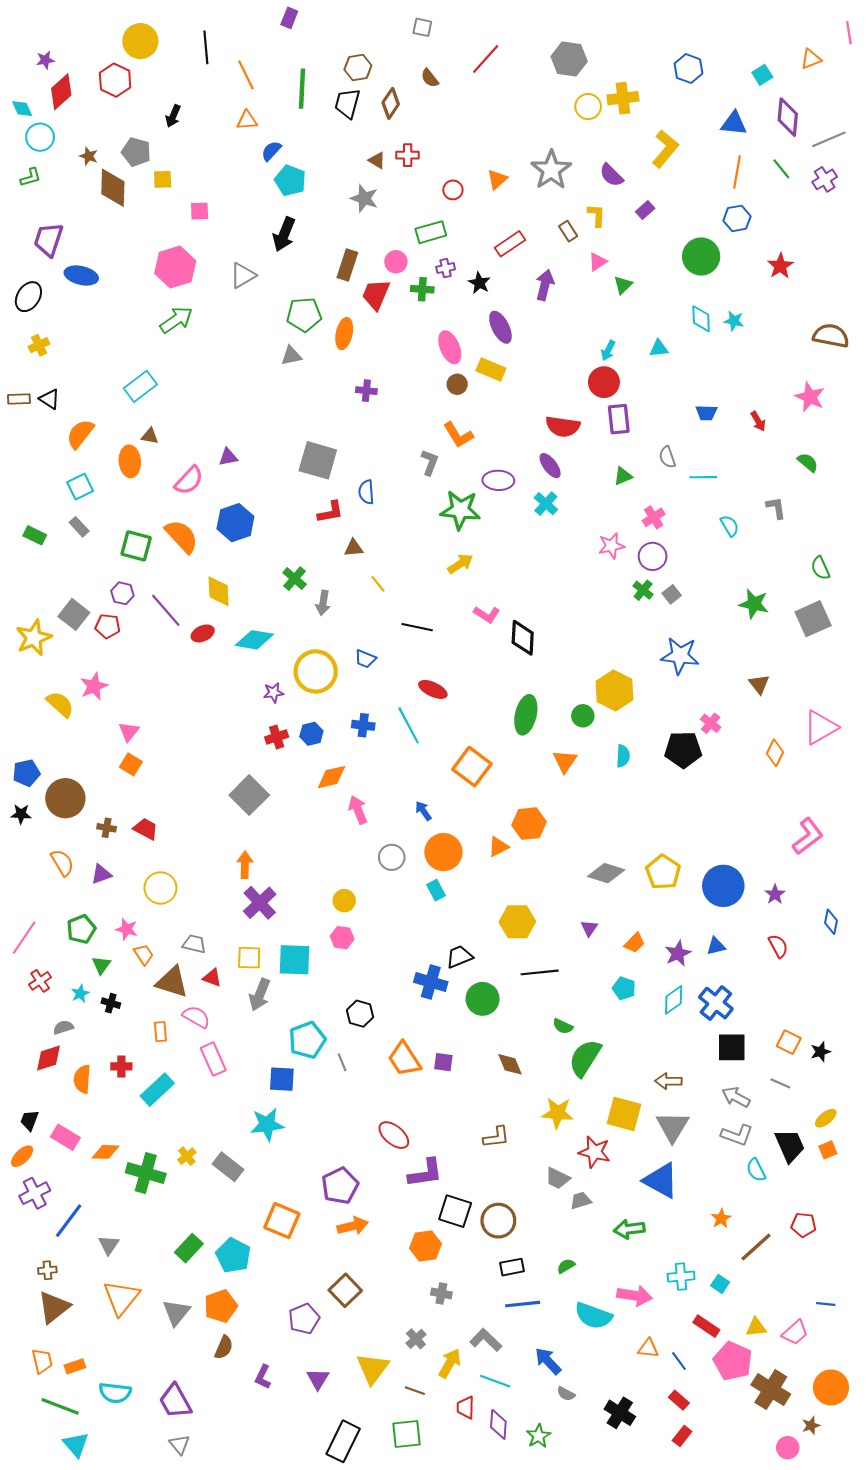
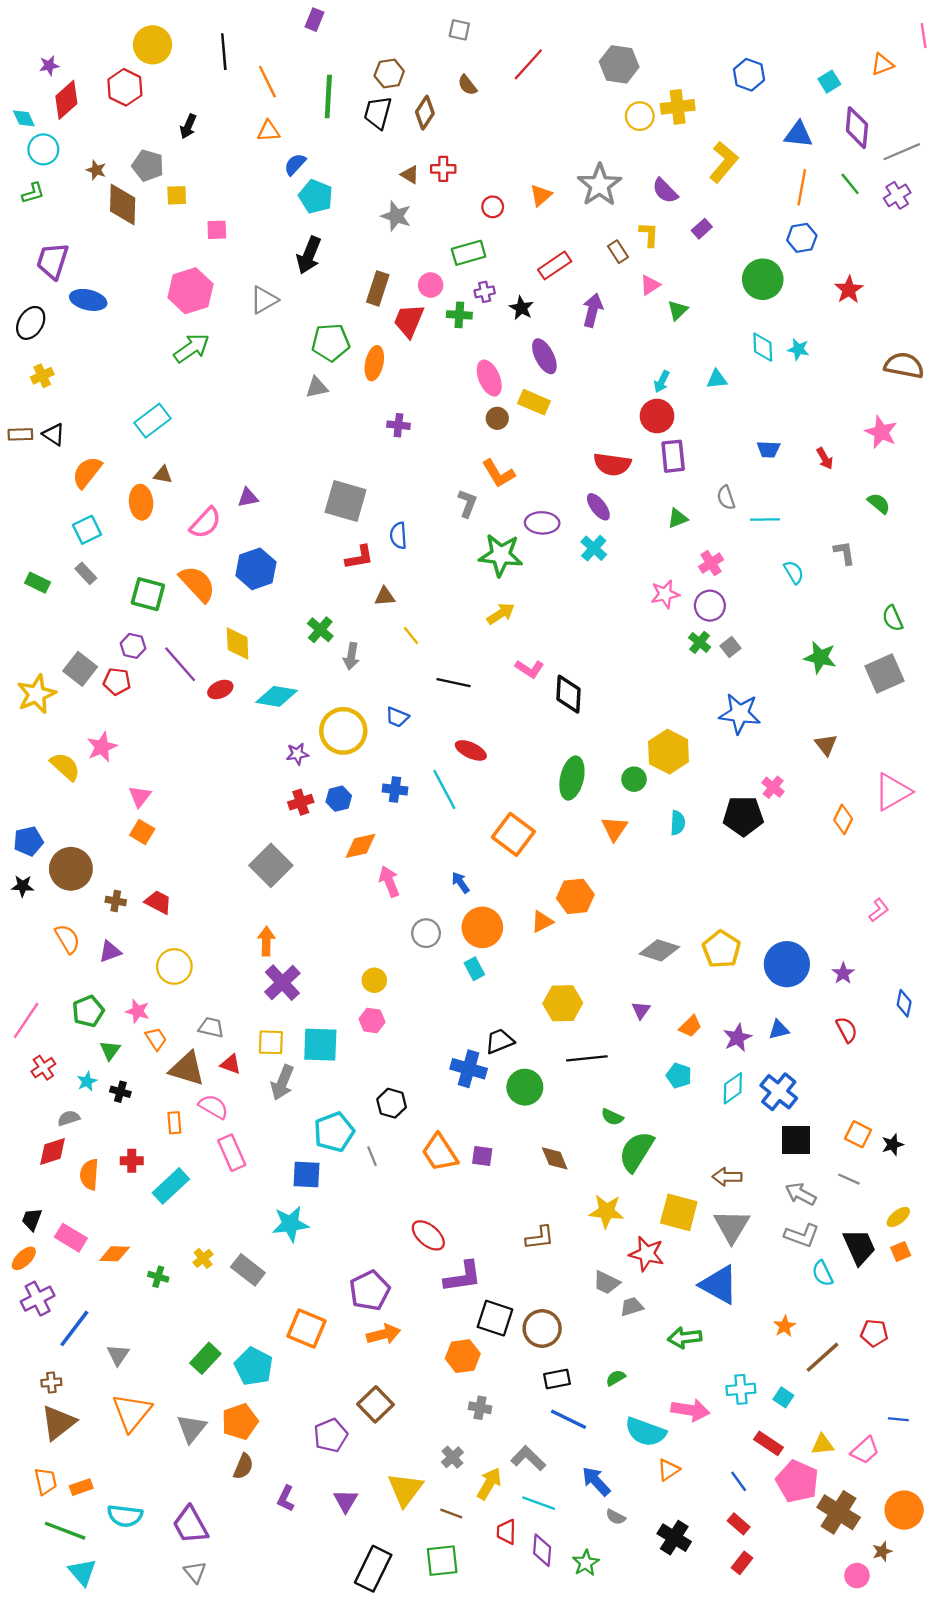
pink L-shape: (808, 836) -> (879, 910), size x0.6
green cross: (146, 1173) -> (158, 1277), size x0.5
blue line: (523, 1304) -> (569, 1419), turned 32
orange triangle: (648, 1348) -> (668, 1470), moved, turned -40

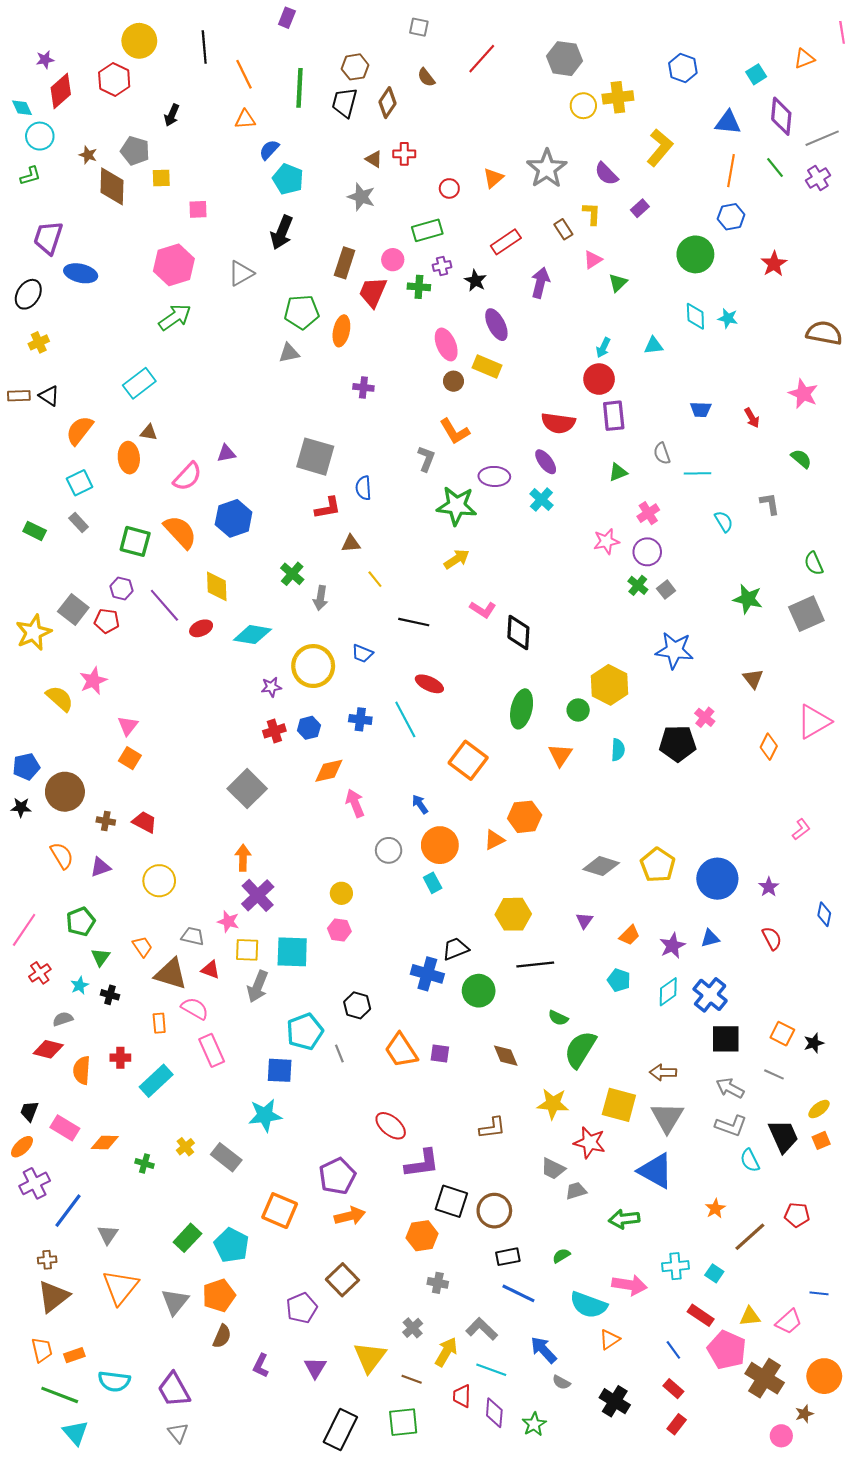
pink star: (138, 1011) -> (228, 922), moved
red diamond: (53, 1151) -> (48, 1049), turned 32

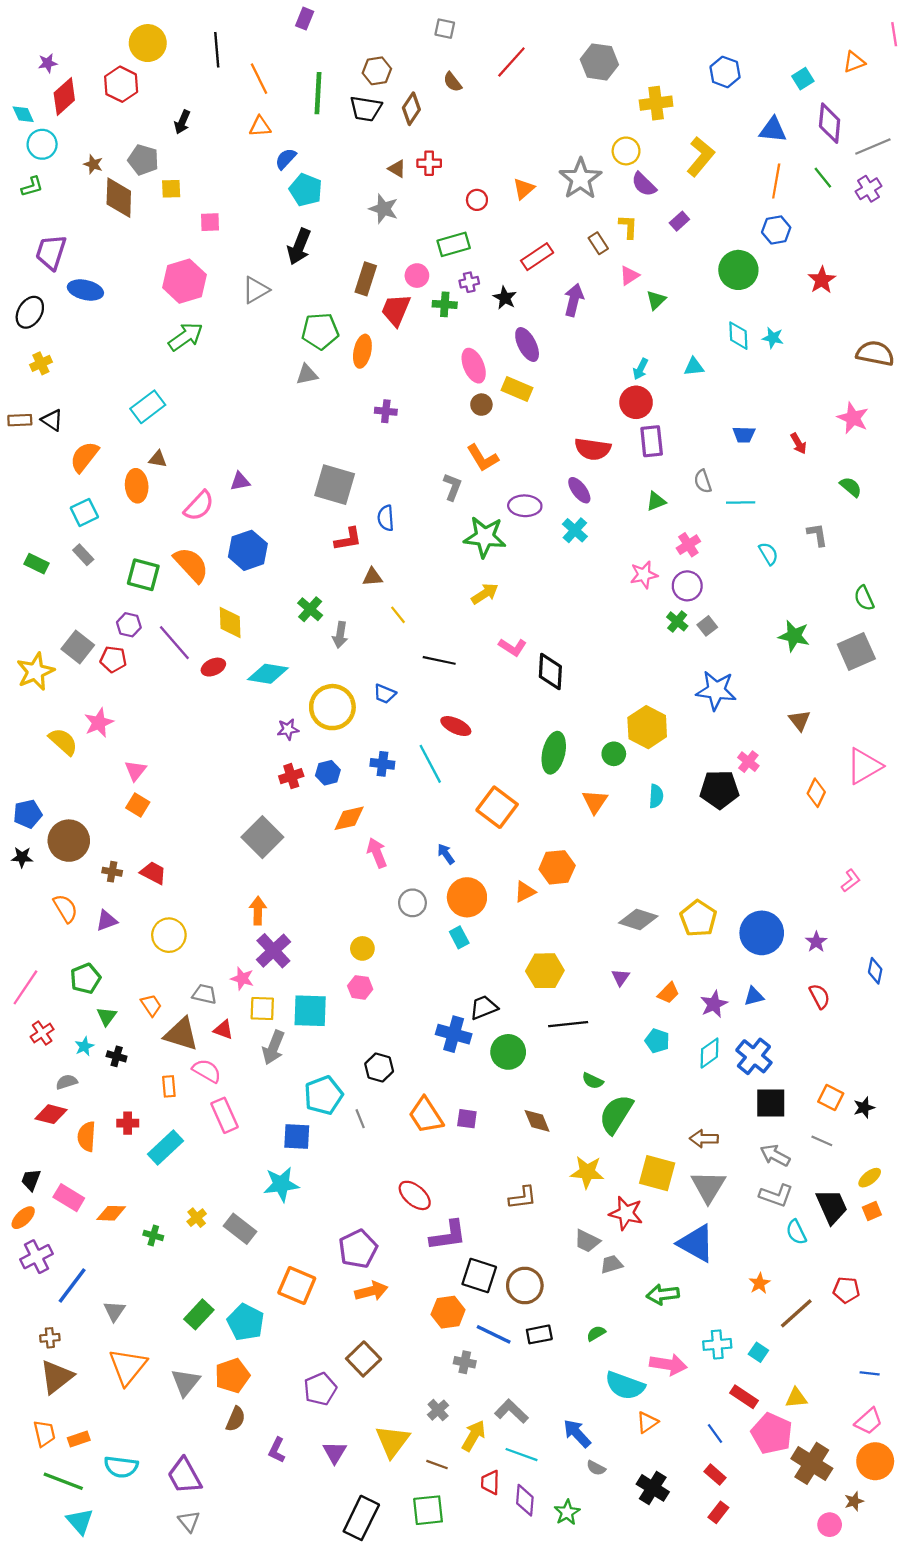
black trapezoid: (345, 103) -> (366, 109), turned -96
yellow circle: (583, 106) -> (626, 151), moved
blue line: (518, 1293) -> (494, 1334), moved
pink trapezoid: (789, 1322) -> (869, 1421), moved

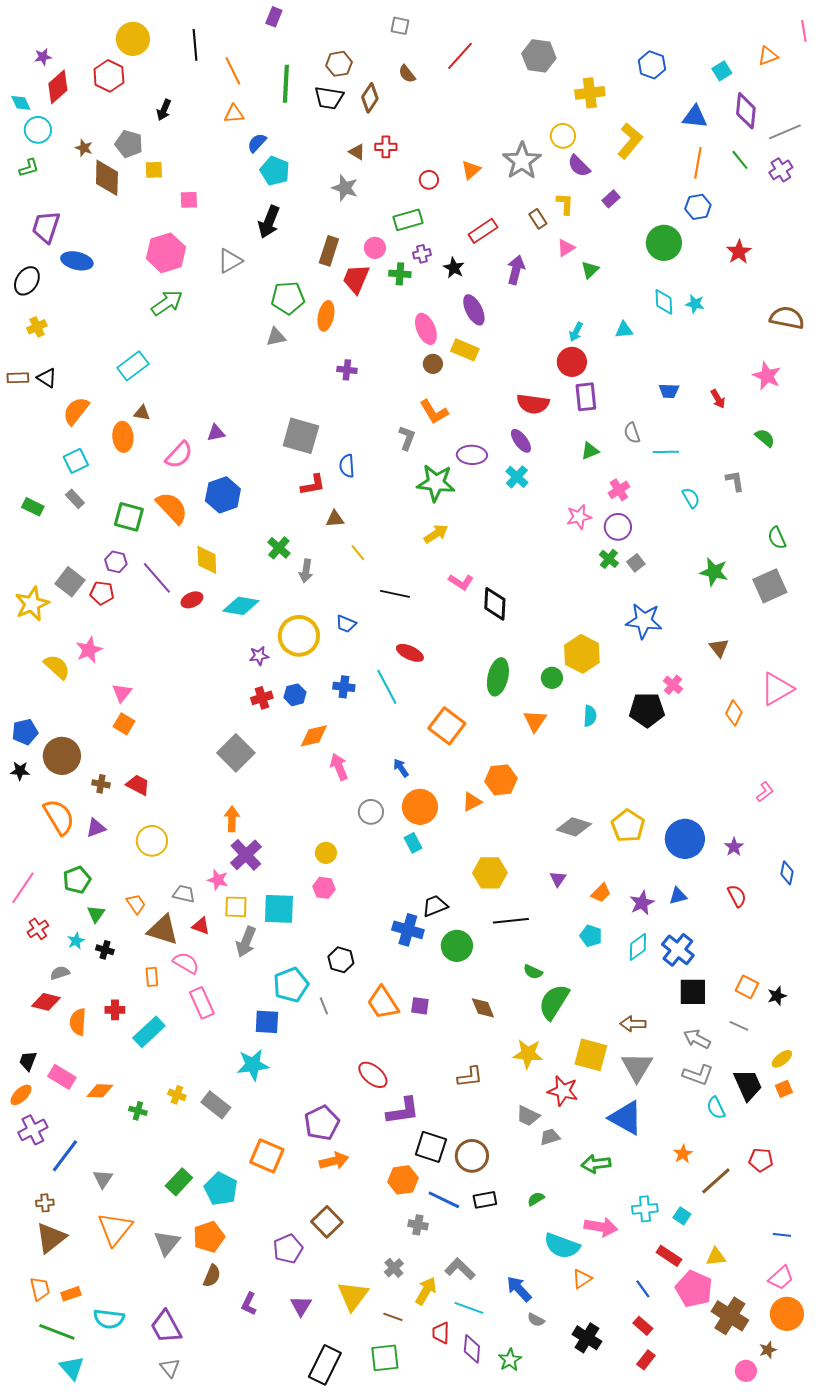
orange semicircle: (65, 908) -> (59, 817), size x1.4
yellow cross: (197, 1218) -> (177, 1095), turned -30

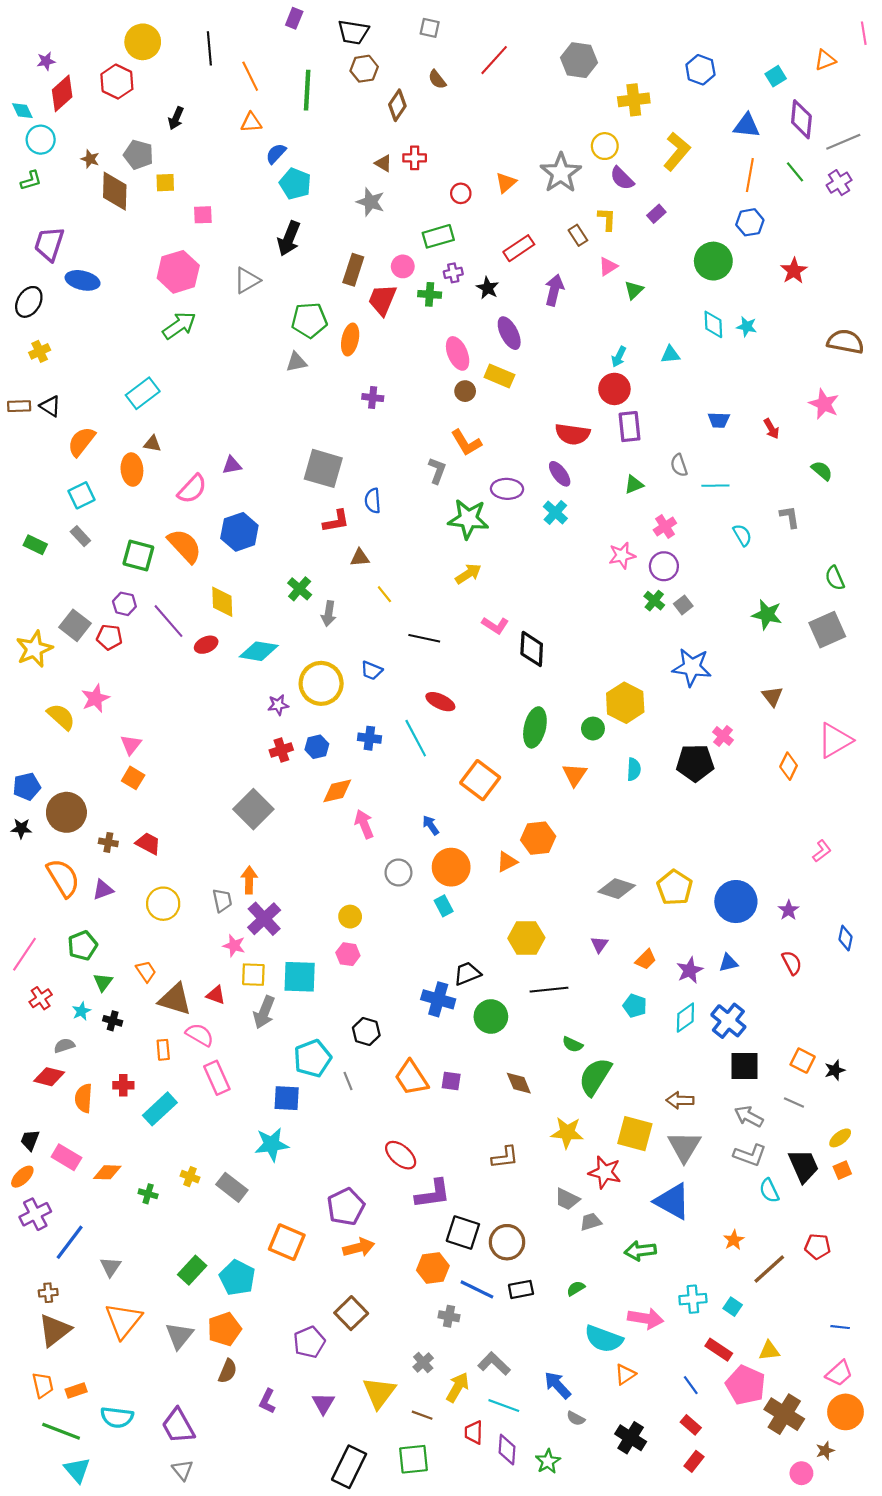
black trapezoid: (329, 98) -> (353, 32), moved
gray trapezoid: (184, 894) -> (222, 900), moved, turned 65

